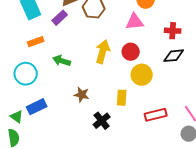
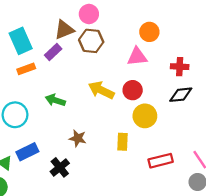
orange rectangle: (36, 42) -> (26, 69), moved
yellow arrow: (103, 52) -> (101, 90), turned -80
black cross: (102, 121) -> (60, 167), moved

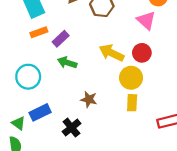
purple rectangle: (53, 52) -> (61, 39), moved
pink triangle: (137, 57) -> (146, 20), turned 48
yellow circle: (145, 116) -> (131, 78), moved

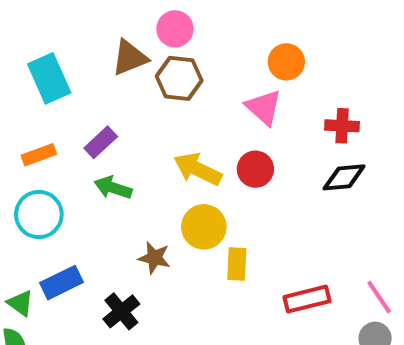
orange rectangle: (39, 32) -> (39, 155), moved
yellow circle: (131, 78) -> (204, 227), moved

